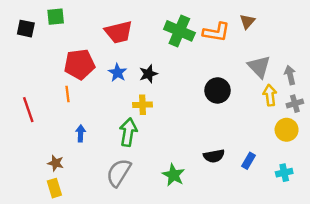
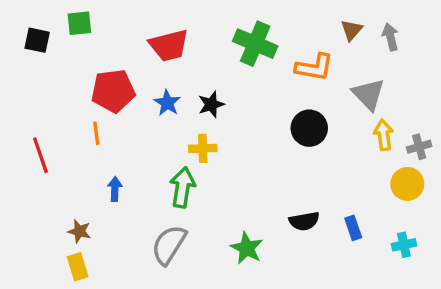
orange L-shape: (216, 32) -> (314, 67), moved
gray arrow: (290, 75) -> (390, 37), moved
blue rectangle: (248, 161) -> (353, 228), turned -49

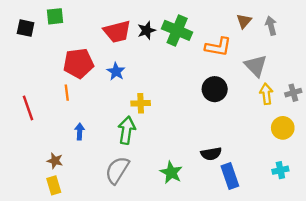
black star: (211, 104) -> (147, 30), moved
gray cross: (419, 147) -> (293, 93), moved
blue rectangle: (353, 228) -> (230, 176), moved, size x1.5

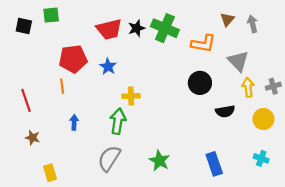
black semicircle: (211, 154) -> (225, 111), moved
brown star: (55, 161) -> (33, 138), moved
cyan cross: (280, 170) -> (261, 158), turned 32

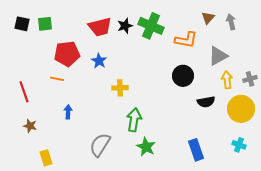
green square: (51, 15) -> (45, 24), moved
gray triangle: (238, 61) -> (218, 56), turned 45
orange line: (62, 86) -> (57, 79), turned -72
yellow circle: (263, 119) -> (241, 109), size x1.4
green arrow: (118, 121) -> (134, 120), moved

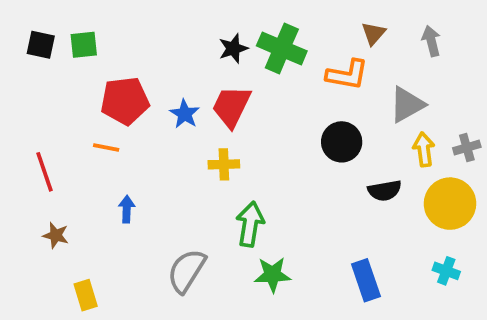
brown triangle: (208, 18) -> (373, 34), moved
red trapezoid: (100, 27) -> (231, 106), moved, turned 130
green star: (146, 147) -> (272, 275), turned -30

